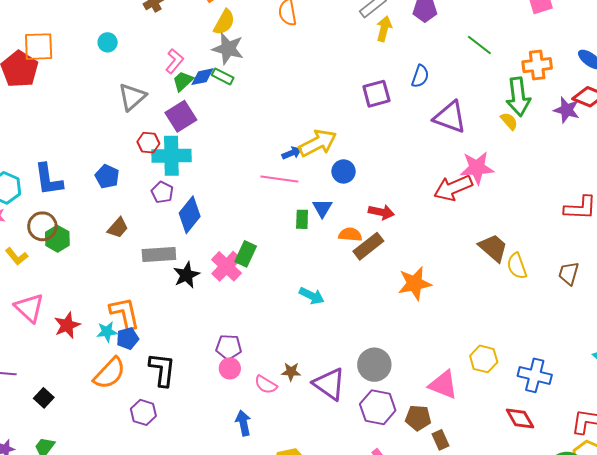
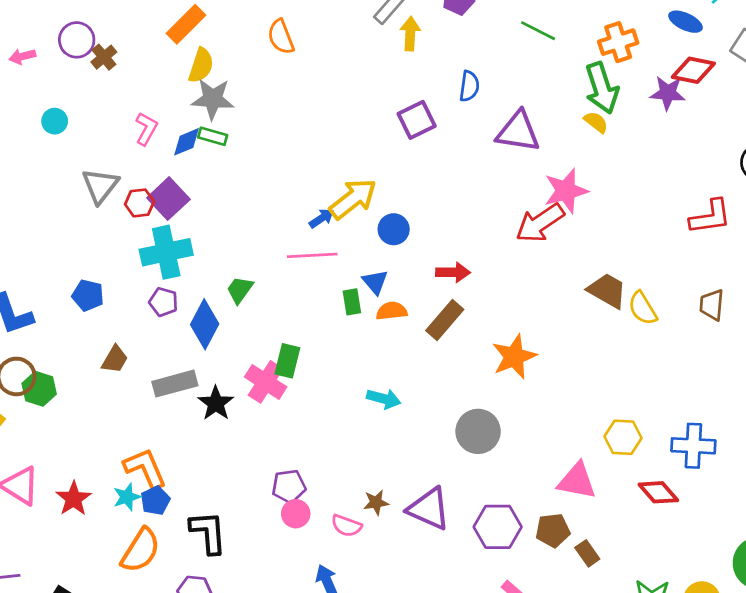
green trapezoid: (183, 81) -> (240, 290), moved
red hexagon: (148, 143) -> (140, 203), moved
orange semicircle: (350, 235) -> (392, 311), moved
gray circle: (374, 365) -> (478, 431), moved
red diamond: (520, 419) -> (658, 492), moved

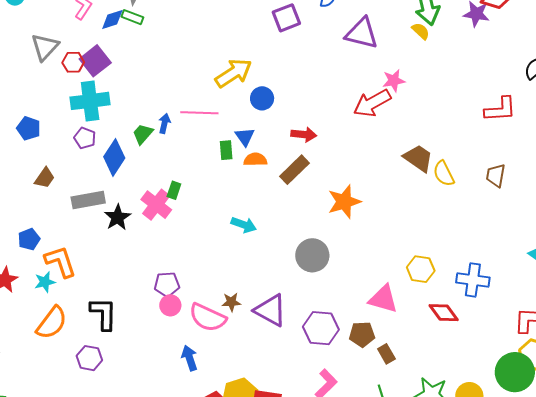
pink star: (566, 191) -> (394, 81), size x0.7
blue arrow: (322, 218) -> (165, 123), moved, turned -48
green rectangle: (287, 361) -> (174, 190), size x0.7
blue pentagon: (155, 501) -> (29, 239), moved
pink semicircle: (346, 526) -> (208, 318), size x1.6

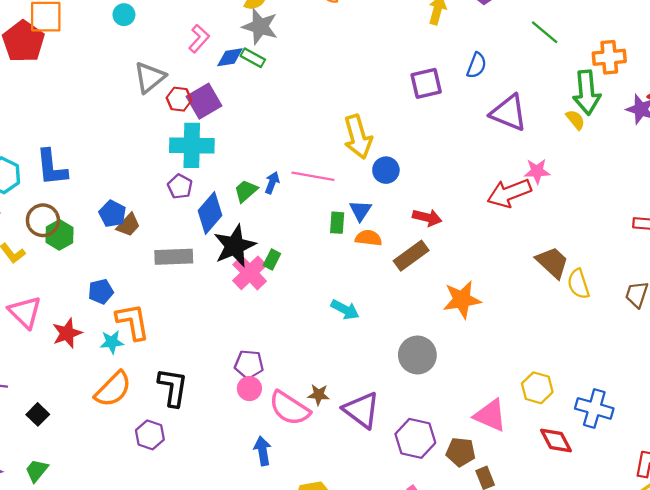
yellow arrow: (234, 73) -> (358, 137), turned 99
blue pentagon: (29, 128) -> (112, 214), moved
black star: (118, 217) -> (235, 246), moved, size x1.4

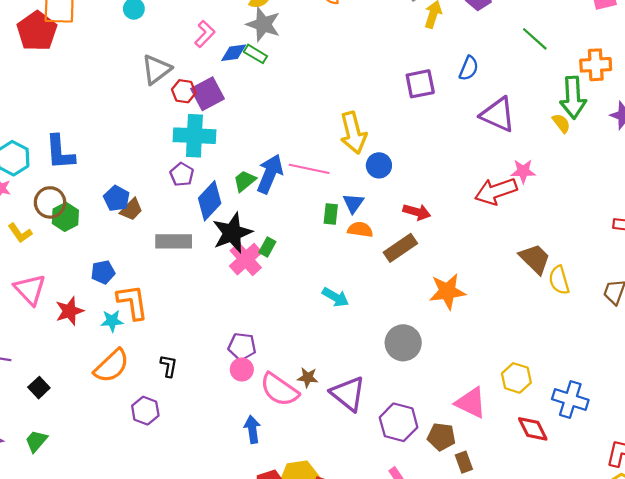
blue arrow: (272, 183) -> (270, 174), size x1.8
black L-shape: (173, 387) -> (169, 366), size x0.6

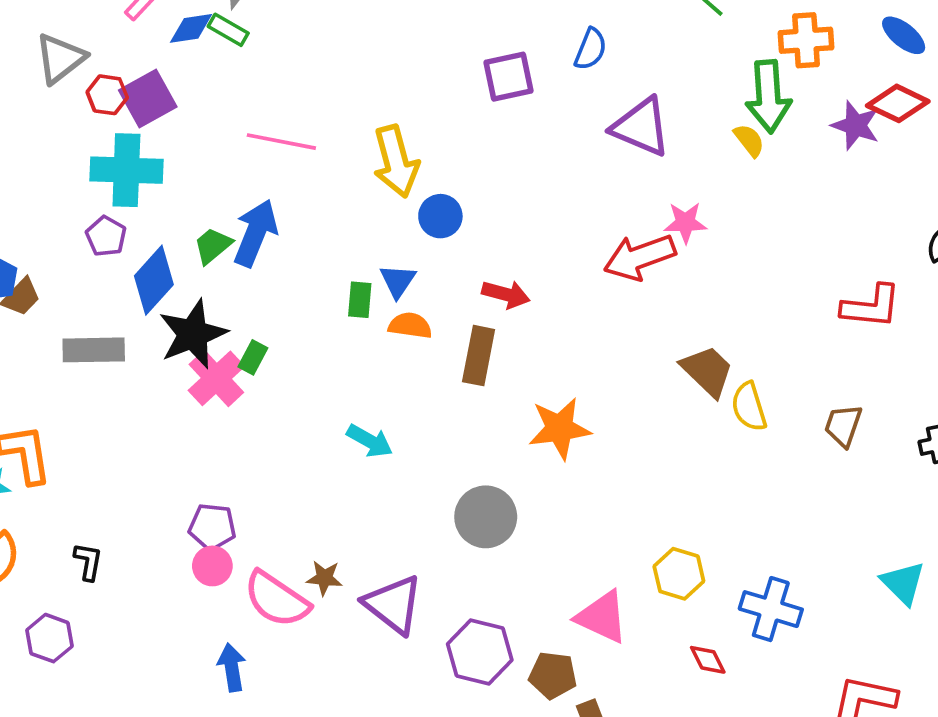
pink line: (309, 169) -> (281, 142), moved
brown rectangle: (400, 248) -> (479, 356), turned -44
red diamond: (533, 429) -> (708, 660), size x0.7

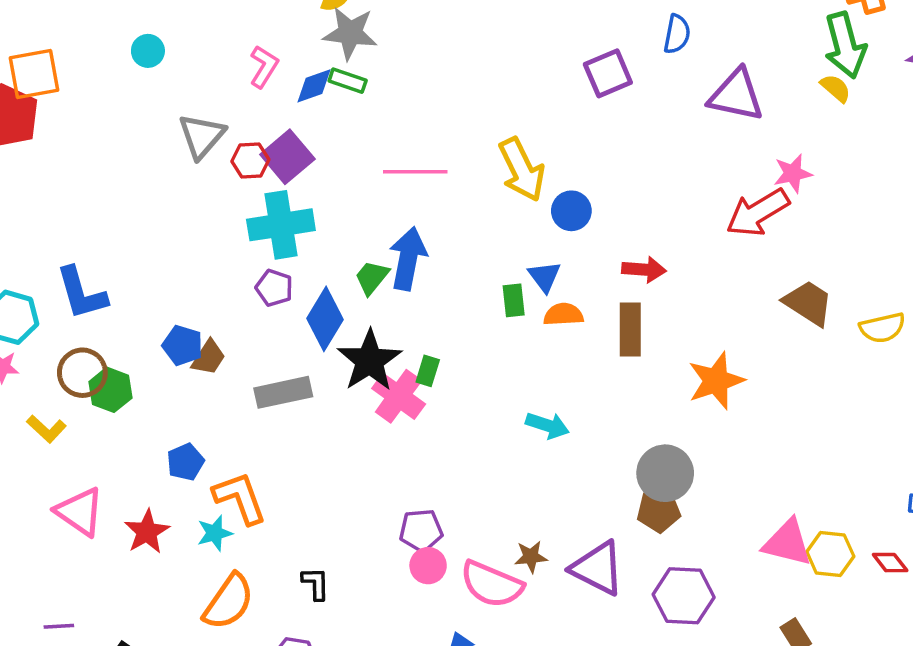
brown trapezoid: (707, 371) -> (808, 303), moved
yellow semicircle: (749, 407) -> (882, 328), turned -75
yellow hexagon: (679, 574) -> (830, 554), moved
brown pentagon: (553, 675) -> (659, 511), moved

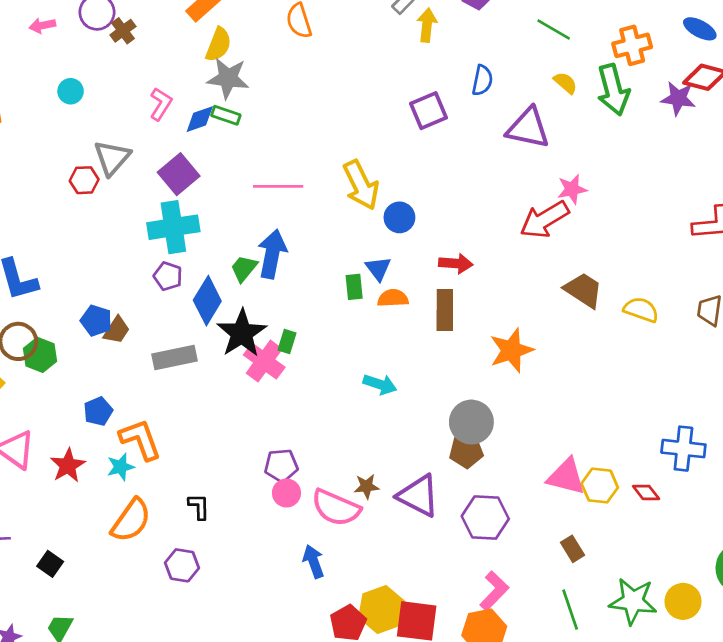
yellow semicircle: (836, 88) -> (565, 83), moved
red hexagon: (250, 160) -> (84, 180), moved
yellow semicircle: (882, 328) -> (641, 310), turned -148

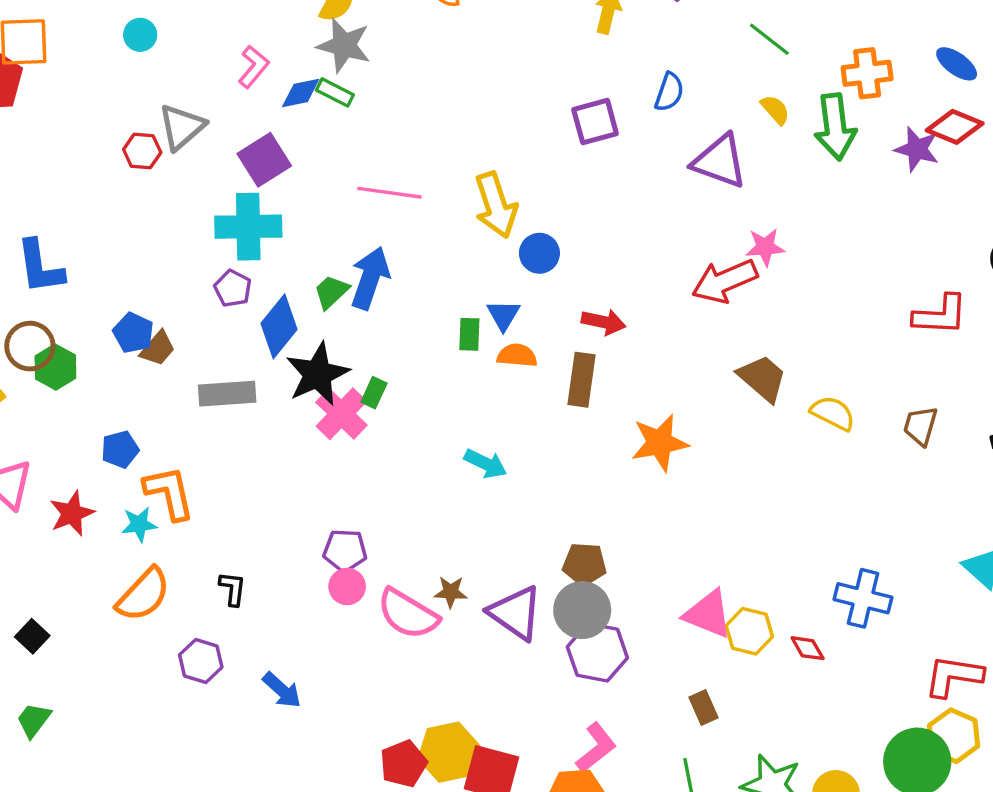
gray circle: (471, 422) -> (582, 610), moved
blue arrow: (314, 561) -> (282, 690), moved, turned 144

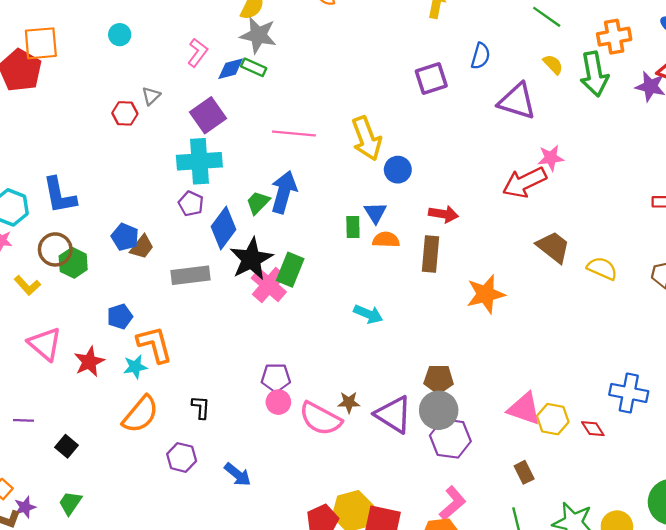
gray triangle: (182, 127) -> (151, 96), size x0.6
green rectangle: (374, 393) -> (290, 270), size x1.6

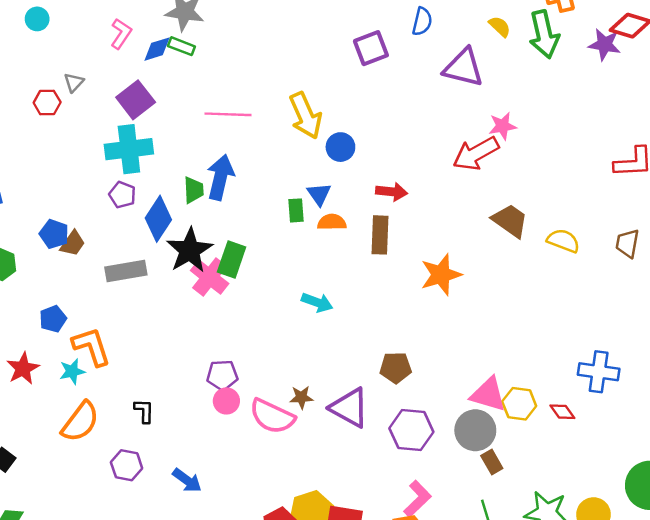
green trapezoid: (258, 203) -> (194, 190), turned 136
gray circle: (439, 410) -> (475, 430), moved

